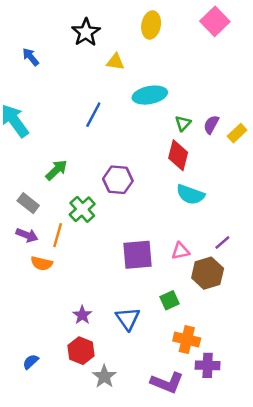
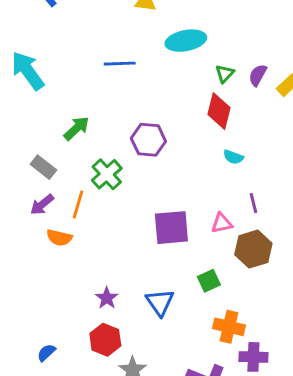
blue line: (93, 115) -> (120, 64), turned 60
cyan semicircle: (190, 195) -> (233, 157), size x0.6
purple arrow: (27, 235) -> (42, 205), turned 120
purple line: (222, 242) -> (253, 203), moved, turned -63

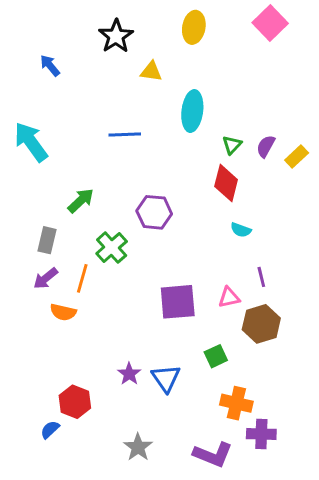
cyan ellipse: (186, 41) -> (192, 111), turned -72
gray rectangle: (43, 167) -> (47, 240), turned 65
purple star: (107, 298) -> (129, 374), moved
red hexagon: (105, 340) -> (75, 402), moved

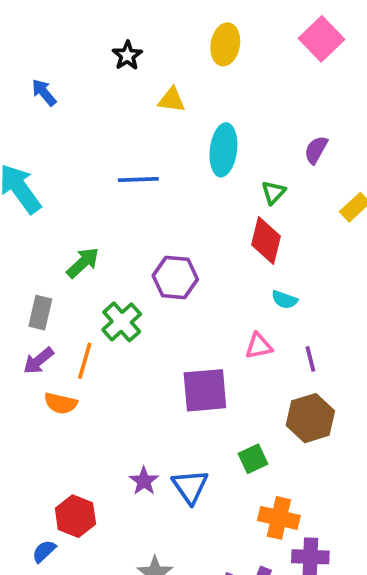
black star: (116, 36) -> (127, 56), size x0.7
purple semicircle: (266, 146) -> (316, 150), moved
pink triangle: (229, 297) -> (259, 346), moved

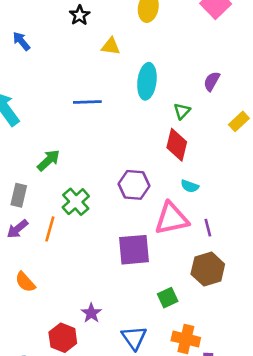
purple hexagon: (175, 277) -> (134, 185), moved
pink triangle: (259, 346) -> (172, 219), size x1.8
orange semicircle: (61, 403) -> (25, 282), moved, turned 35
blue triangle: (190, 487) -> (134, 338), moved
red hexagon: (75, 516) -> (63, 338), moved

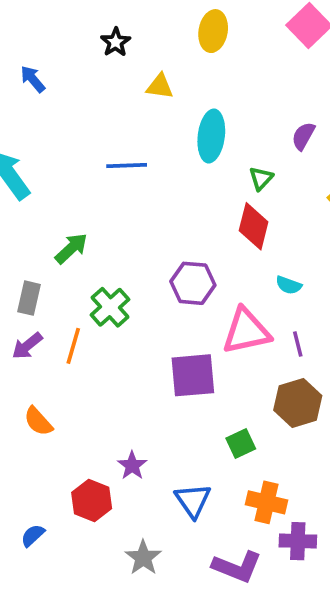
cyan semicircle: (190, 186) -> (289, 285), moved

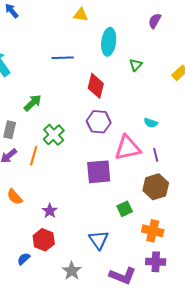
purple semicircle: (303, 136) -> (155, 21), moved
red diamond: (254, 226) -> (96, 86), moved
purple star: (132, 466) -> (50, 211), moved
orange cross: (267, 502) -> (153, 231), moved
blue semicircle: (33, 535) -> (24, 259), moved

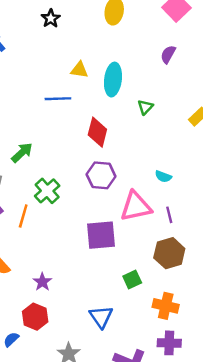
yellow triangle: (81, 15) -> (79, 70), moved

